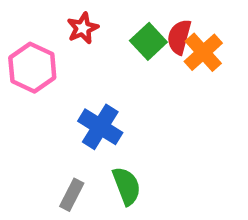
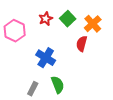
red star: (83, 28) -> (46, 19), moved
red semicircle: (179, 37) -> (82, 44), moved

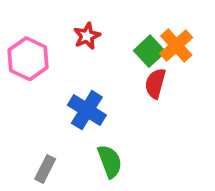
green square: (68, 19) -> (150, 51), moved
gray rectangle: (33, 89) -> (45, 169), moved

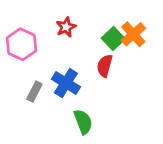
red semicircle: (155, 83) -> (105, 66), moved
gray rectangle: (45, 169) -> (34, 92), moved

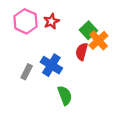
orange cross: (133, 34) -> (98, 40), moved
pink hexagon: (22, 44) -> (26, 21), moved

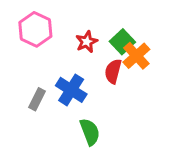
red star: (51, 21) -> (87, 42), moved

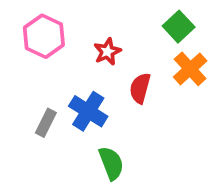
green square: (122, 42) -> (179, 27), moved
orange cross: (136, 56) -> (190, 69), moved

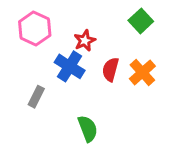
orange cross: (190, 69) -> (142, 72), moved
blue cross: (88, 111) -> (70, 66), moved

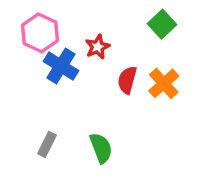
blue cross: (70, 66) -> (61, 66), moved
gray rectangle: (36, 97) -> (47, 144), moved

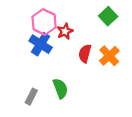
pink hexagon: (40, 33) -> (44, 22), moved
green semicircle: (101, 148) -> (60, 88), moved

